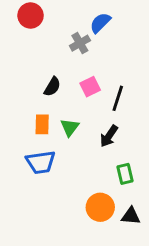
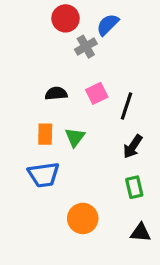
red circle: (31, 16) -> (65, 18), moved
black semicircle: (52, 87) -> (56, 93), turned -126
black arrow: (109, 136) -> (133, 147), moved
orange circle: (100, 207) -> (83, 218), moved

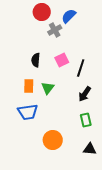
black semicircle: (56, 93) -> (36, 60), turned -80

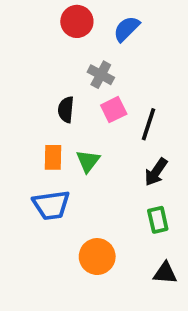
gray cross: (55, 30) -> (101, 75), moved, turned -32

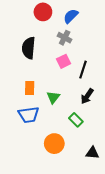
gray cross: (101, 75) -> (65, 38), moved
black semicircle: (66, 110) -> (29, 48), moved, size x1.5
green triangle: (88, 161) -> (53, 97), moved
green rectangle: (158, 220) -> (76, 120), moved, turned -32

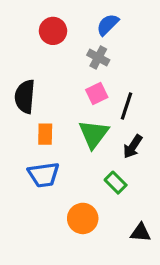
red circle: (43, 12) -> (53, 31), moved
black semicircle: (29, 48) -> (25, 97), moved
green triangle: (53, 97) -> (94, 134), moved, size x1.5

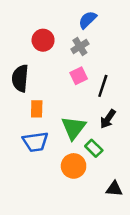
red circle: (53, 31) -> (43, 40), moved
gray cross: (98, 57) -> (80, 47), turned 30
green triangle: (94, 134) -> (74, 128), moved
orange circle: (83, 218) -> (74, 166), moved

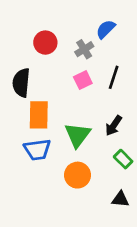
blue semicircle: (88, 20) -> (106, 29), moved
black line: (103, 86) -> (114, 77), moved
orange rectangle: (37, 109) -> (39, 115), size x1.5
green rectangle: (94, 148) -> (123, 159), moved

